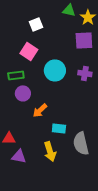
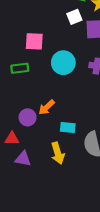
white square: (36, 24) -> (74, 17), moved
pink square: (29, 51) -> (34, 41), turned -30
purple circle: (23, 93) -> (28, 117), moved

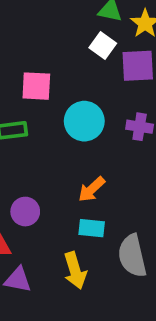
white square: (74, 17) -> (103, 45), turned -32
orange arrow: (47, 107) -> (92, 189), moved

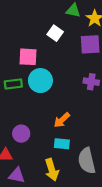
white square: (103, 45) -> (55, 33), moved
cyan circle: (84, 121) -> (40, 81), moved

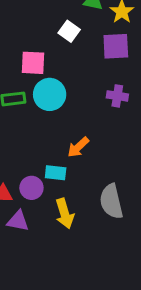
purple circle: (21, 134) -> (31, 188), moved
cyan rectangle: (62, 144) -> (56, 173), moved

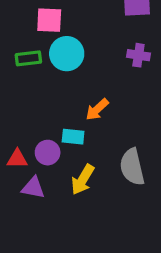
yellow arrow: (65, 213) -> (83, 180), turned 48

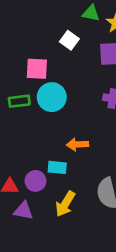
orange arrow: (97, 109) -> (77, 144), turned 40

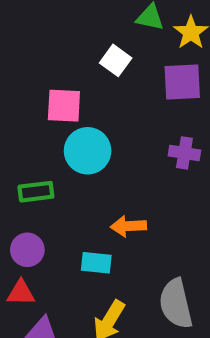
green rectangle: (19, 101) -> (36, 192), moved
purple circle: (36, 181) -> (27, 250), moved

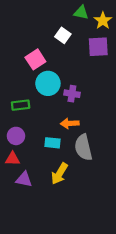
pink square: (64, 106) -> (35, 59), turned -36
purple cross: (184, 153) -> (72, 94), moved
gray semicircle: (176, 304) -> (83, 147), moved

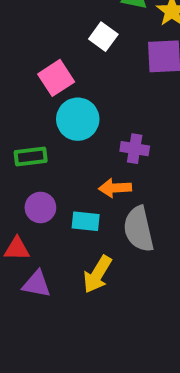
purple cross: (72, 94) -> (135, 149), moved
purple circle: (16, 136) -> (40, 208), moved

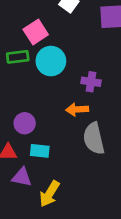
green rectangle: (31, 156) -> (18, 57), moved
cyan rectangle: (86, 221) -> (40, 151), moved
yellow arrow: (97, 274) -> (50, 194), moved

